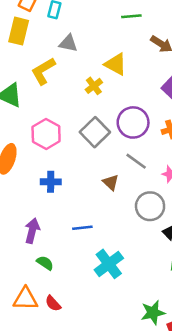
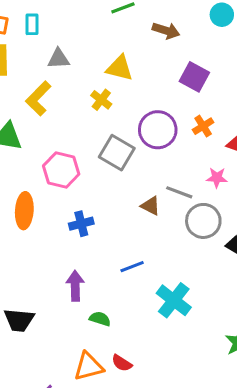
gray line: (136, 161) -> (179, 192), moved

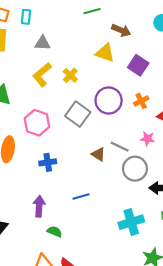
yellow triangle: (120, 68) -> (105, 53), moved
yellow L-shape: (38, 98) -> (42, 75), moved
cyan cross: (174, 300) -> (131, 222), moved, turned 30

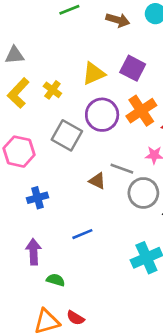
brown arrow: (121, 30) -> (118, 20), moved
yellow triangle: (105, 53) -> (94, 73), moved, turned -36
orange cross: (141, 101) -> (141, 111), size x1.6

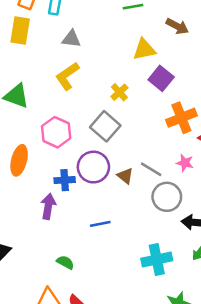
purple square: (133, 68) -> (161, 78), moved
yellow triangle: (94, 73) -> (144, 49), moved
yellow cross: (52, 90) -> (119, 92), moved
purple circle: (102, 115) -> (93, 167), moved
purple arrow: (33, 252) -> (48, 206), moved

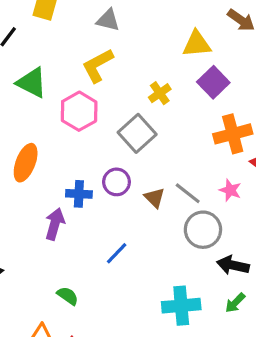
pink hexagon: (56, 132) -> (79, 111), moved
purple circle: (93, 167) -> (117, 182), size x0.7
blue line: (100, 224) -> (117, 253), turned -42

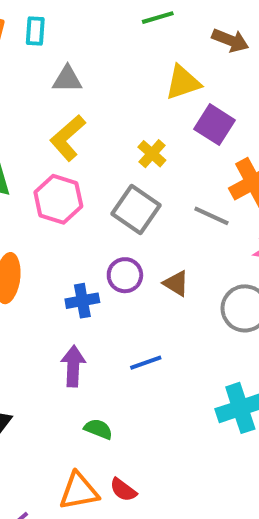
gray line: (188, 193) -> (211, 216), moved
purple arrow: (55, 224) -> (73, 366), moved
blue line: (117, 253) -> (146, 363), turned 40

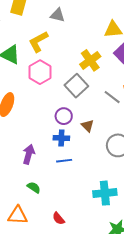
yellow L-shape: (68, 138) -> (38, 42), moved
yellow cross: (152, 154) -> (90, 60), size x1.5
blue cross: (82, 301) -> (61, 138), moved
red semicircle: (123, 490) -> (59, 218), moved

